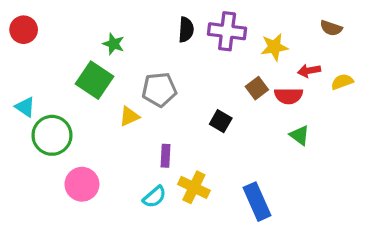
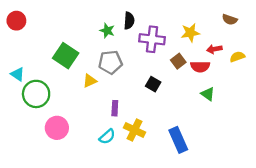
purple cross: (227, 31) -> (152, 39), moved
green star: (113, 44) -> (107, 30), moved

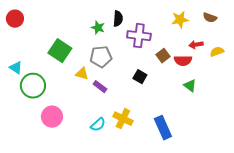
yellow star: (190, 33) -> (180, 20), moved
yellow triangle: (90, 81) -> (82, 74), turned 40
purple rectangle: (115, 108) -> (100, 87), moved, turned -56

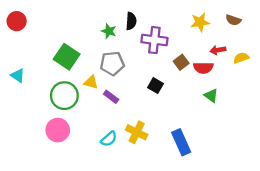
green circle: (33, 86) -> (64, 96), moved

